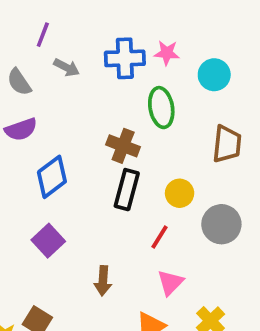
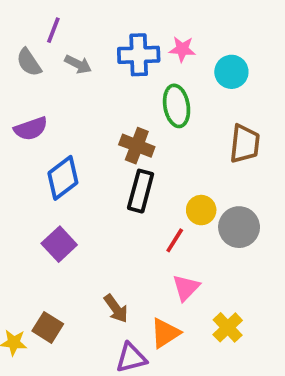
gray semicircle: (19, 82) -> (29, 62), moved
yellow circle: (180, 193) -> (201, 210), moved
brown arrow: (103, 281) -> (116, 308), moved, turned -40

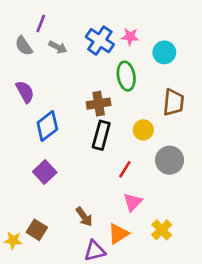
blue cross: (139, 55) -> (100, 41), turned 36
purple semicircle: (31, 129) -> (25, 92), turned -100
brown cross: (137, 146) -> (99, 104), turned -30
yellow circle: (201, 210) -> (143, 130), moved

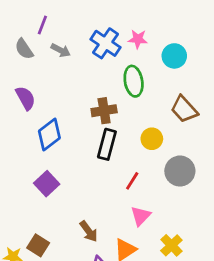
brown trapezoid: (174, 102) -> (184, 109), turned 132

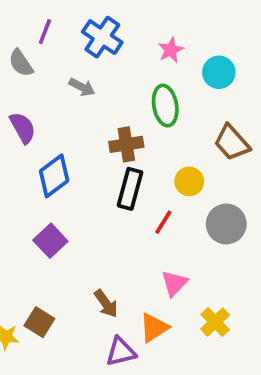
pink star: (138, 39) -> (171, 50), turned -30
blue cross: (106, 43) -> (102, 37), moved
gray arrow: (61, 50) -> (82, 87), moved
red line: (132, 181) -> (163, 222), moved

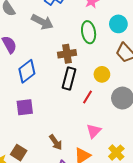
cyan circle: (219, 72) -> (118, 24), moved
gray arrow: (82, 87) -> (42, 22), size x1.5
purple square: (50, 241) -> (25, 107), turned 36

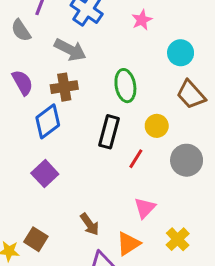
green ellipse: (89, 32) -> (125, 86), moved
brown cross: (67, 54) -> (64, 87), moved
purple square: (25, 107) -> (45, 174), turned -36

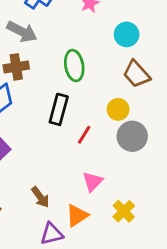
yellow circle: (157, 126) -> (118, 109), moved

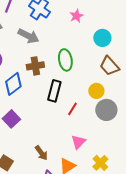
brown cross: (16, 67) -> (35, 66), moved

